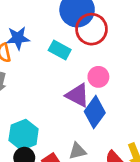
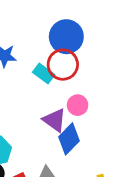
red circle: (91, 29) -> (63, 65), moved

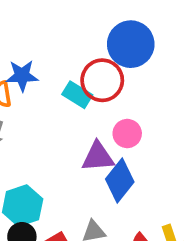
blue circle: (66, 37) -> (131, 44), moved
purple triangle: (55, 120) -> (98, 157), turned -35

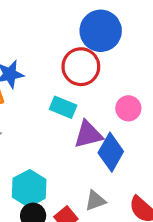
cyan rectangle: (77, 95) -> (63, 107), moved
pink circle: (127, 134) -> (128, 108), moved

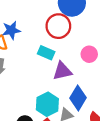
blue diamond: (111, 152) -> (78, 98), moved
cyan hexagon: (29, 188) -> (47, 104), moved

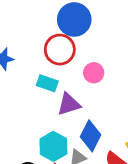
pink circle: (89, 54) -> (94, 73), moved

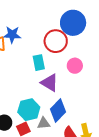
cyan rectangle: (47, 83) -> (39, 63), turned 42
purple triangle: (69, 104) -> (50, 83), turned 30

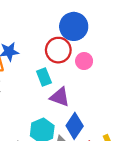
pink circle: (75, 66) -> (84, 61), moved

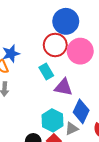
pink circle: (84, 61) -> (80, 51), size x1.6

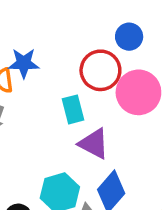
blue circle: (66, 21) -> (129, 37), size x0.6

